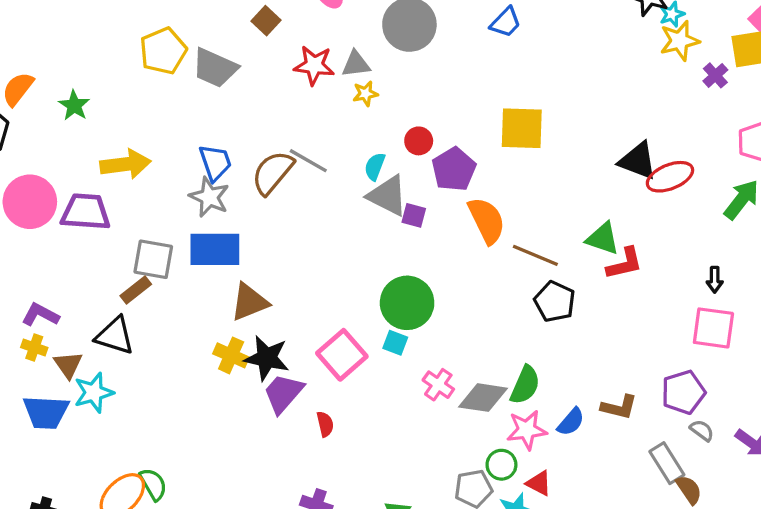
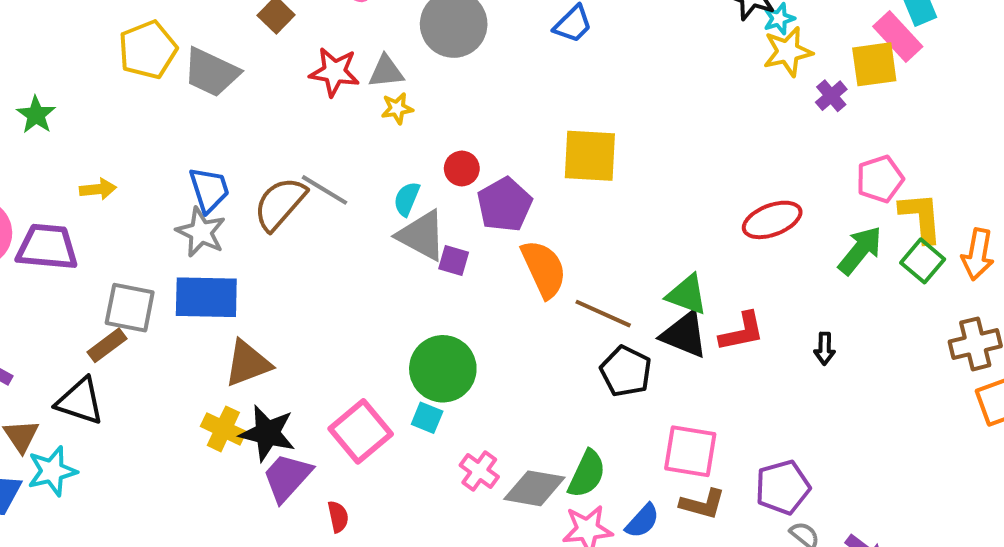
black triangle: (638, 161) -> (684, 335), moved
yellow arrow: (125, 164) -> (98, 189), size x0.6
red L-shape: (625, 264) -> (742, 332), moved
pink square: (713, 328) -> (690, 451), moved

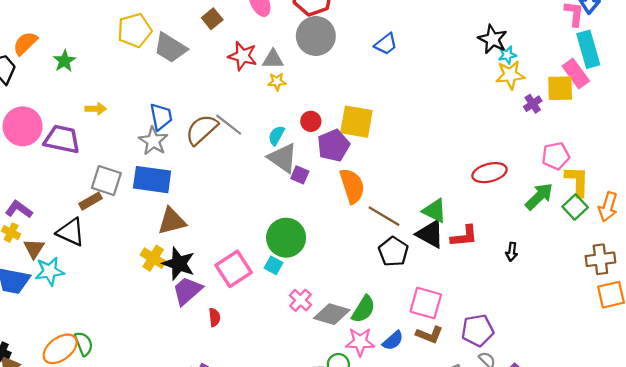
yellow square: (590, 156) -> (356, 122), moved

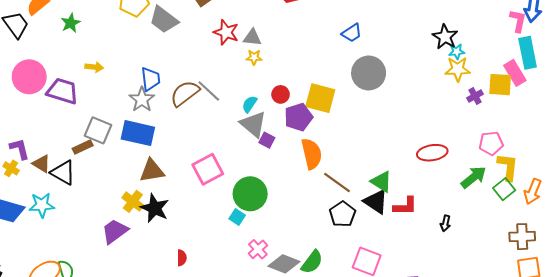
gray circle: (316, 36) -> (369, 73), moved
purple L-shape: (19, 209) -> (20, 149), turned 35
brown triangle: (34, 248) -> (41, 164), moved, turned -36
pink square: (234, 269) -> (208, 169), moved
purple trapezoid: (187, 291) -> (115, 231), moved

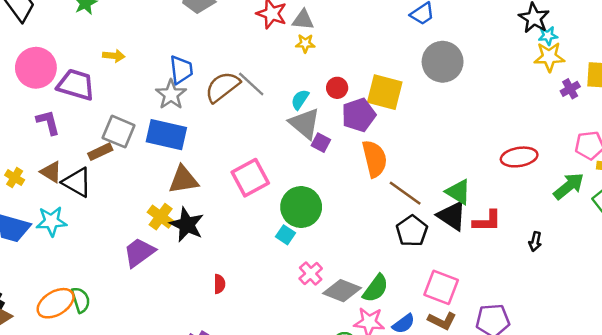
purple L-shape: (20, 149) -> (48, 122), moved

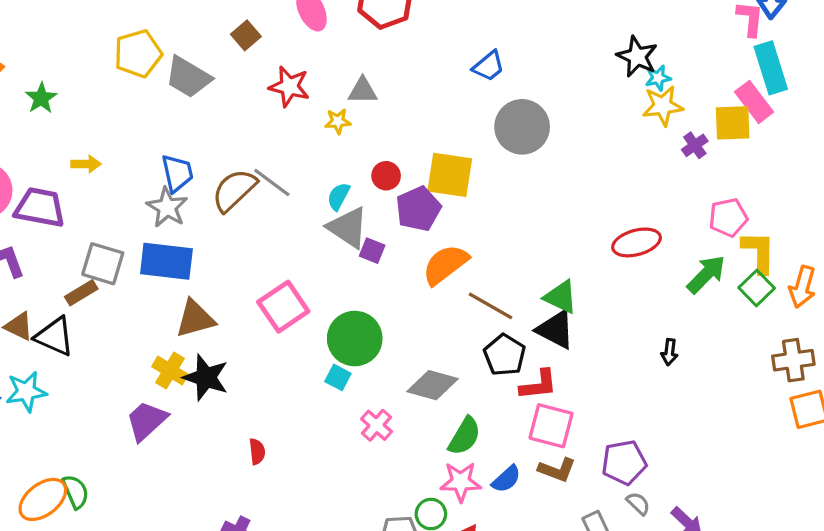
gray triangle: (303, 20) -> (363, 91), moved
orange semicircle: (375, 159) -> (445, 265), turned -108
red L-shape: (487, 221) -> (539, 385), moved
gray diamond: (342, 291) -> (432, 385), moved

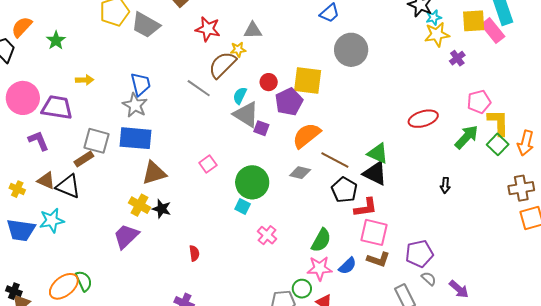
yellow square: (733, 123) -> (474, 21), moved
brown semicircle: (234, 190) -> (222, 65), moved
pink square: (283, 307) -> (208, 164), size x0.6
black star: (206, 377) -> (162, 209), size x0.7
gray diamond: (432, 385) -> (300, 173), moved, size x0.7

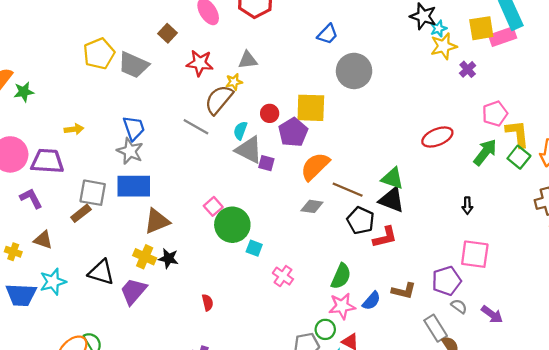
pink rectangle: (493, 31) -> (503, 37), turned -65
green star: (56, 40) -> (24, 92), moved, turned 30
green circle: (252, 182) -> (232, 225), moved
black triangle: (68, 186) -> (101, 272), moved
pink square: (374, 232) -> (475, 254), moved

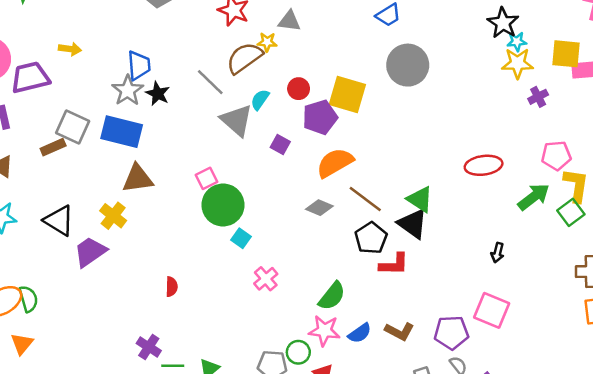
gray triangle: (249, 150) -> (237, 120), moved
purple trapezoid: (47, 161) -> (30, 78), turned -32
black star: (168, 258) -> (158, 94), moved

